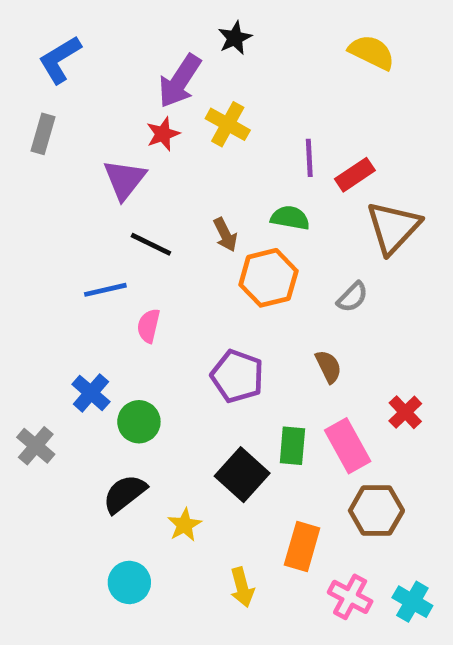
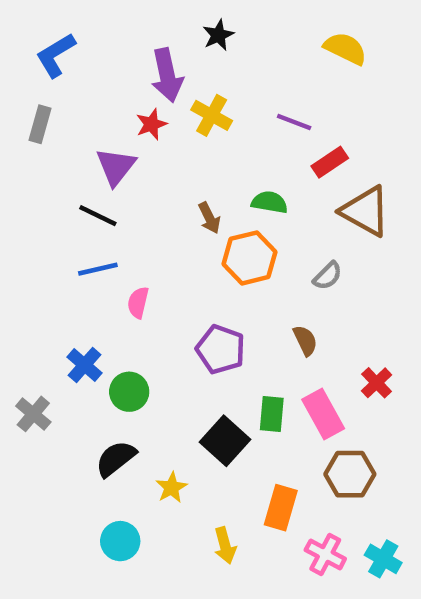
purple arrow: (180, 81) -> (167, 75), turned -45
purple line: (309, 158) -> (294, 122), moved, turned -66
brown triangle: (393, 227) -> (365, 211), turned -44
black line: (151, 244) -> (98, 216), moved

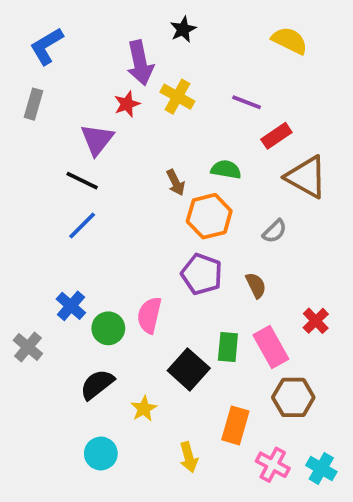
blue line: (98, 269) -> (82, 226), turned -32
pink semicircle: (138, 303) -> (149, 315), moved, size x1.4
purple pentagon: (221, 349) -> (202, 274), moved

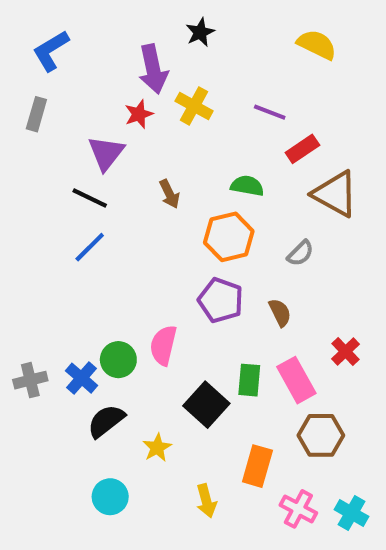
brown arrow: (176, 183) -> (169, 194), moved
blue cross: (71, 306) -> (82, 378), moved
gray cross: (28, 347) -> (30, 380), turned 36

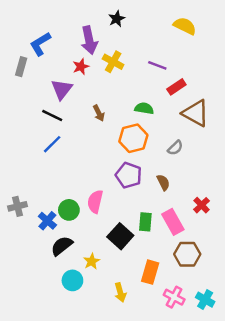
blue L-shape: (51, 51) -> (40, 44), moved
gray cross: (30, 380) -> (18, 206), moved
cyan circle: (110, 497) -> (72, 280), moved

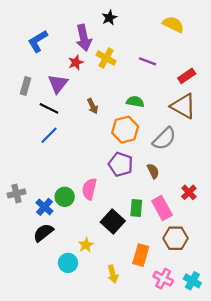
gray rectangle: (21, 67) -> (25, 86), moved
red rectangle: (176, 87) -> (187, 76), moved
gray semicircle: (175, 148) -> (164, 139), size x1.6
black semicircle: (62, 246) -> (43, 233), moved

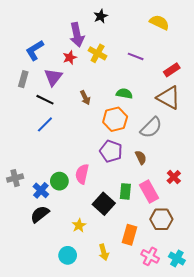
blue L-shape: (38, 41) -> (35, 50), moved
cyan circle: (68, 263) -> (68, 255), moved

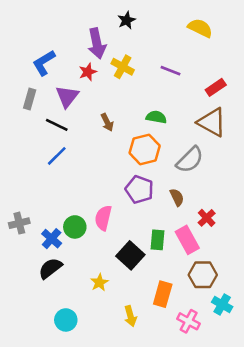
red cross: (174, 177) -> (207, 218), moved
cyan circle: (68, 255) -> (66, 320), moved
cyan cross: (177, 258) -> (222, 304), moved

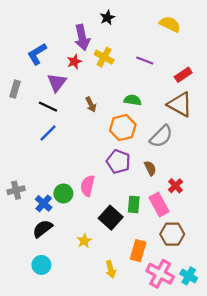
gray rectangle: (30, 99) -> (15, 89), moved
cyan cross: (222, 304) -> (189, 276), moved
cyan circle: (66, 320) -> (41, 265), moved
pink cross: (189, 321) -> (160, 274), size x1.4

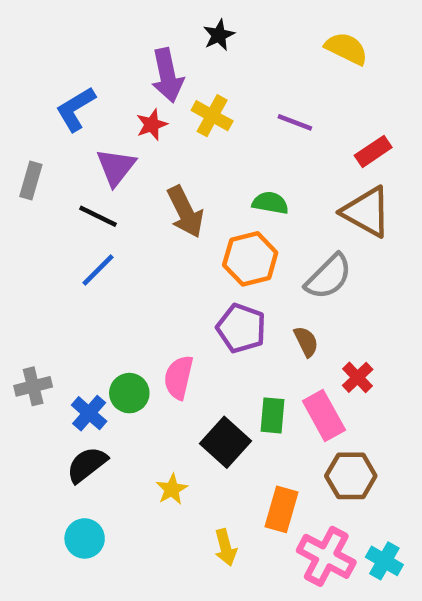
brown arrow: (91, 104) -> (185, 212), size x1.6

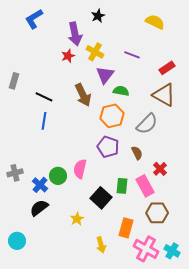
blue L-shape: (76, 109) -> (34, 19), moved
purple triangle: (116, 167) -> (105, 75), moved
blue line: (98, 270) -> (44, 121), turned -36
cyan circle: (85, 538) -> (17, 241), moved

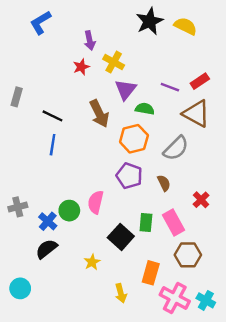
black star: (98, 16) -> (150, 21), moved, size x1.6
purple arrow: (75, 34) -> (90, 40), size x0.7
purple line: (132, 55) -> (170, 87), moved
red cross: (160, 169) -> (201, 200), moved

